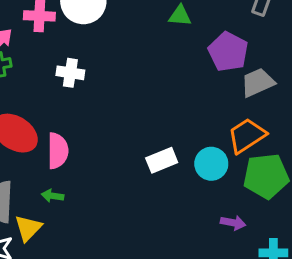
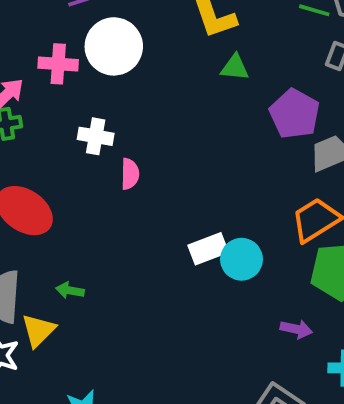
pink semicircle: (58, 151) -> (130, 174), moved, size x0.7
cyan circle: (211, 164) -> (241, 259), moved

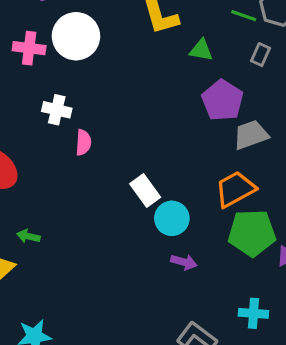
green triangle: (235, 67) -> (201, 50), moved
white rectangle: (208, 249) -> (145, 190), moved, turned 72
purple arrow: (296, 329) -> (184, 262), moved

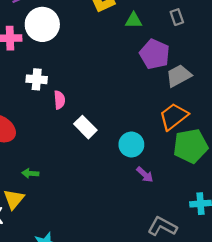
gray rectangle: (261, 55) -> (177, 17), turned -35
white rectangle: (145, 190) -> (85, 127), moved
purple arrow: (184, 262) -> (145, 175), turned 36

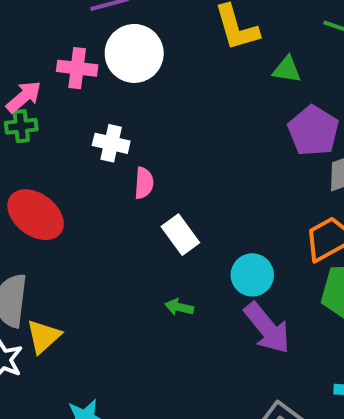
green arrow: (30, 173) -> (179, 307), moved
purple arrow: (145, 175) -> (267, 328), size x1.8

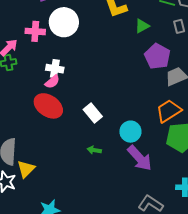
green triangle: (287, 70) -> (142, 26), turned -35
pink semicircle: (144, 183) -> (52, 82), moved, turned 49
red ellipse: (36, 215) -> (48, 106), moved

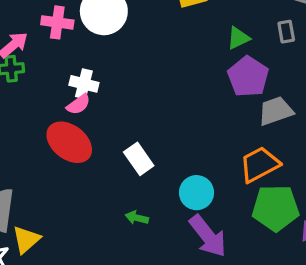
green triangle: (142, 26) -> (238, 38), moved

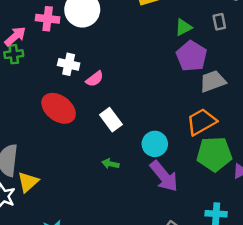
pink semicircle: (78, 104) -> (95, 79), moved

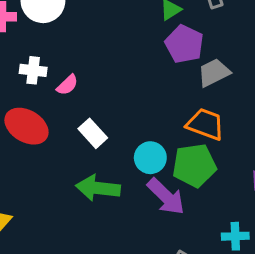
orange trapezoid: (202, 122) -> (205, 124), turned 56
green pentagon: (214, 154) -> (194, 165), moved
green arrow: (110, 164) -> (98, 188), size x2.0

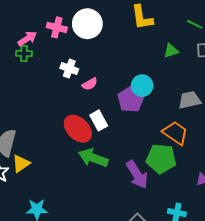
purple pentagon: (184, 44) -> (131, 99), moved
red ellipse: (26, 126) -> (78, 129), moved
cyan circle: (150, 158) -> (142, 86), moved

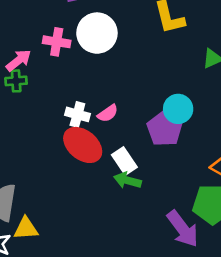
white cross: (69, 69) -> (77, 114), moved
red ellipse: (78, 129) -> (83, 145), moved
green arrow: (93, 158) -> (127, 180), moved, size x0.7
yellow triangle: (21, 164) -> (26, 228), turned 36

